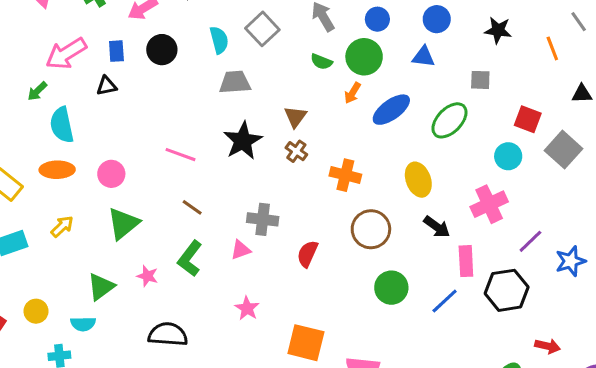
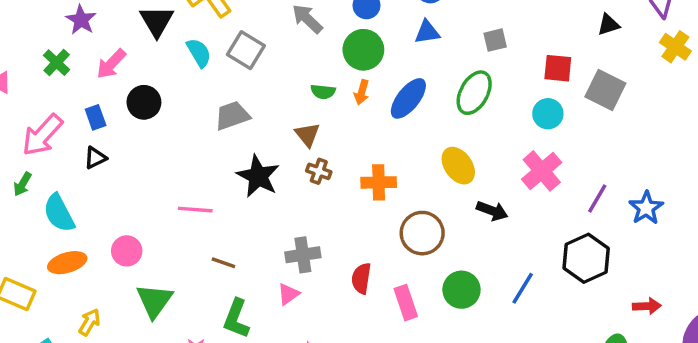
cyan semicircle: (219, 40) -> (199, 53), moved
green semicircle: (321, 62) -> (323, 92), moved
pink rectangle: (466, 261) -> (406, 303), moved

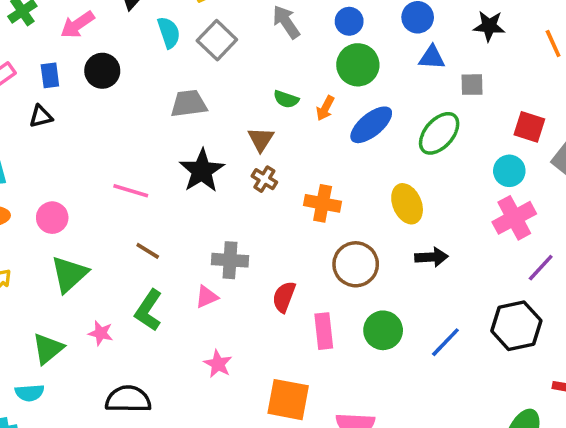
blue triangle: (427, 32) -> (432, 58), moved
green circle: (363, 50) -> (358, 65), moved
pink cross: (542, 171) -> (514, 218), moved
black arrow: (492, 211) -> (431, 257), turned -36

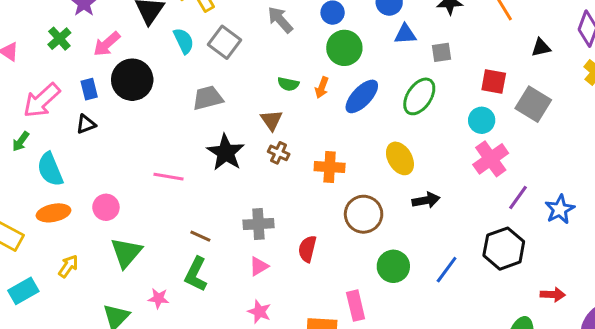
black circle: (102, 71) -> (132, 80), size x1.4
brown line: (148, 251) -> (200, 236), moved
pink triangle: (207, 297) -> (259, 266), moved
pink rectangle: (324, 331) -> (356, 306), moved

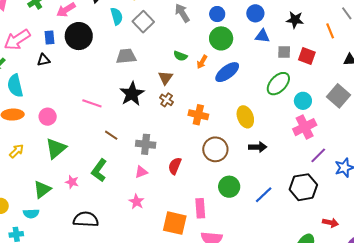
red square: (494, 82) -> (307, 56), moved
green ellipse: (419, 96) -> (278, 84), moved
brown line: (200, 236) -> (111, 135), moved

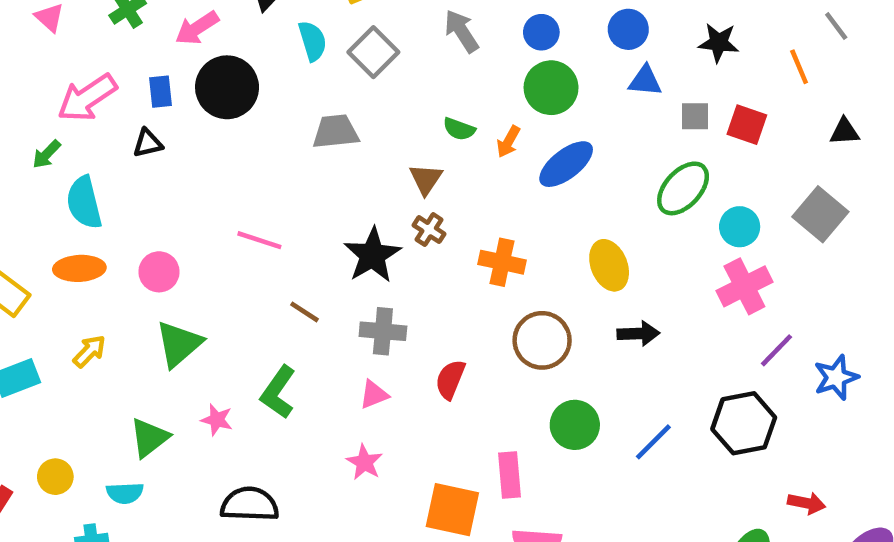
black star: (132, 94) -> (372, 255), moved

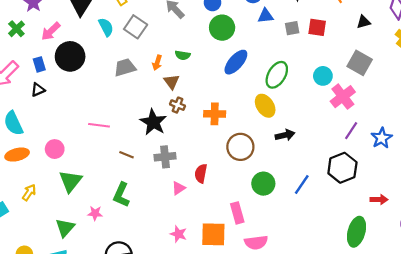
orange arrow: (508, 142) -> (157, 63), moved
green ellipse: (683, 188) -> (277, 75), moved
pink cross: (744, 286) -> (343, 97), moved
pink triangle: (374, 394) -> (179, 188), moved
pink star: (364, 462) -> (178, 234), moved

